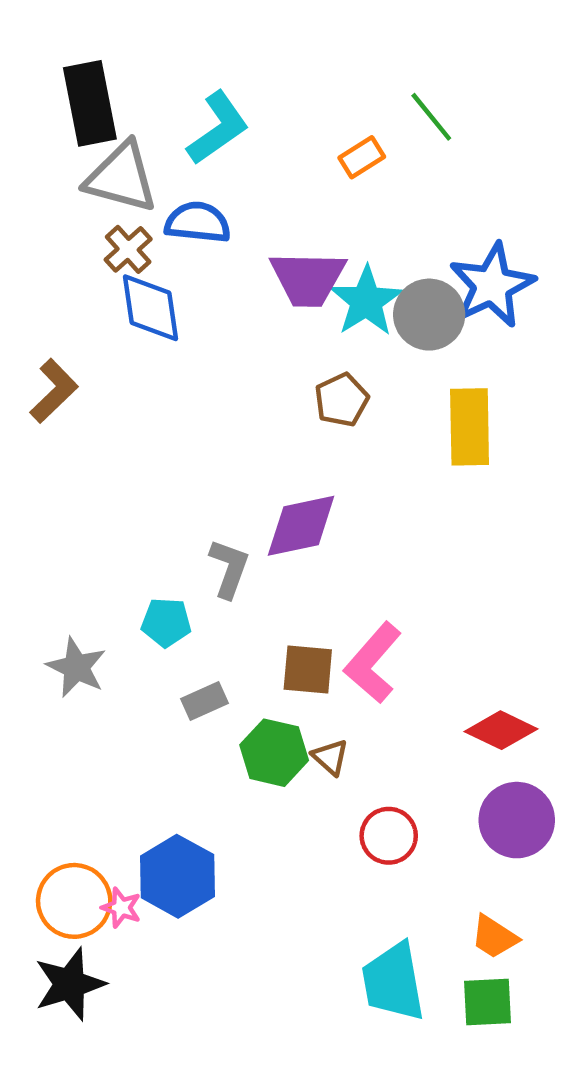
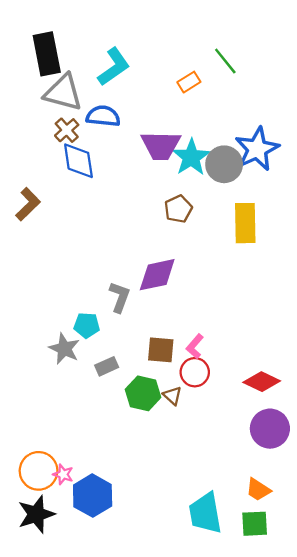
pink L-shape: (373, 663) -> (195, 346), size x0.6
gray star: (76, 667) -> (64, 349), moved
red circle: (389, 836) -> (195, 372), moved
blue hexagon: (177, 876) -> (93, 496), moved

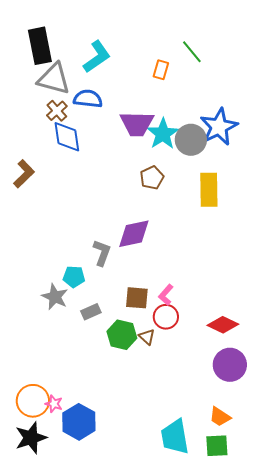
orange rectangle: (189, 82) -> (161, 70), turned -42

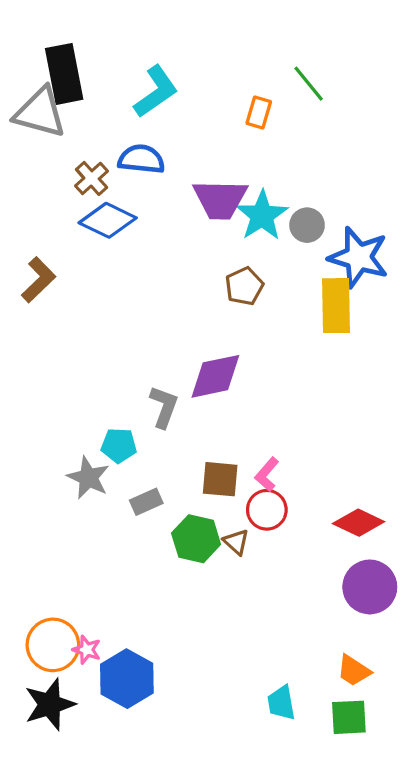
gray triangle: (54, 79) -> (40, 113), moved
blue star: (219, 127) -> (359, 257), moved, turned -30
blue diamond: (67, 137) -> (108, 220), turned -56
gray circle: (191, 140) -> (307, 225), size x0.7
cyan trapezoid: (175, 437) -> (281, 703), size x0.6

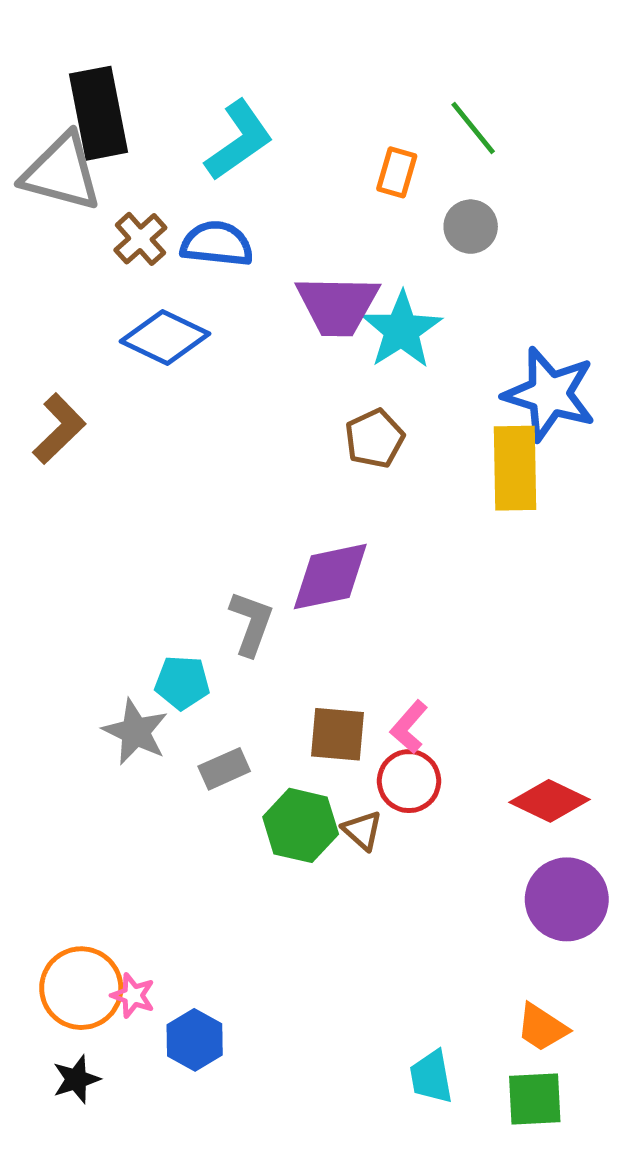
brown cross: (92, 178) -> (140, 239), moved
gray circle: (307, 225) -> (471, 227), moved
blue hexagon: (127, 679) -> (195, 1040), size x0.7
black star: (50, 704) -> (76, 1079), size x0.6

